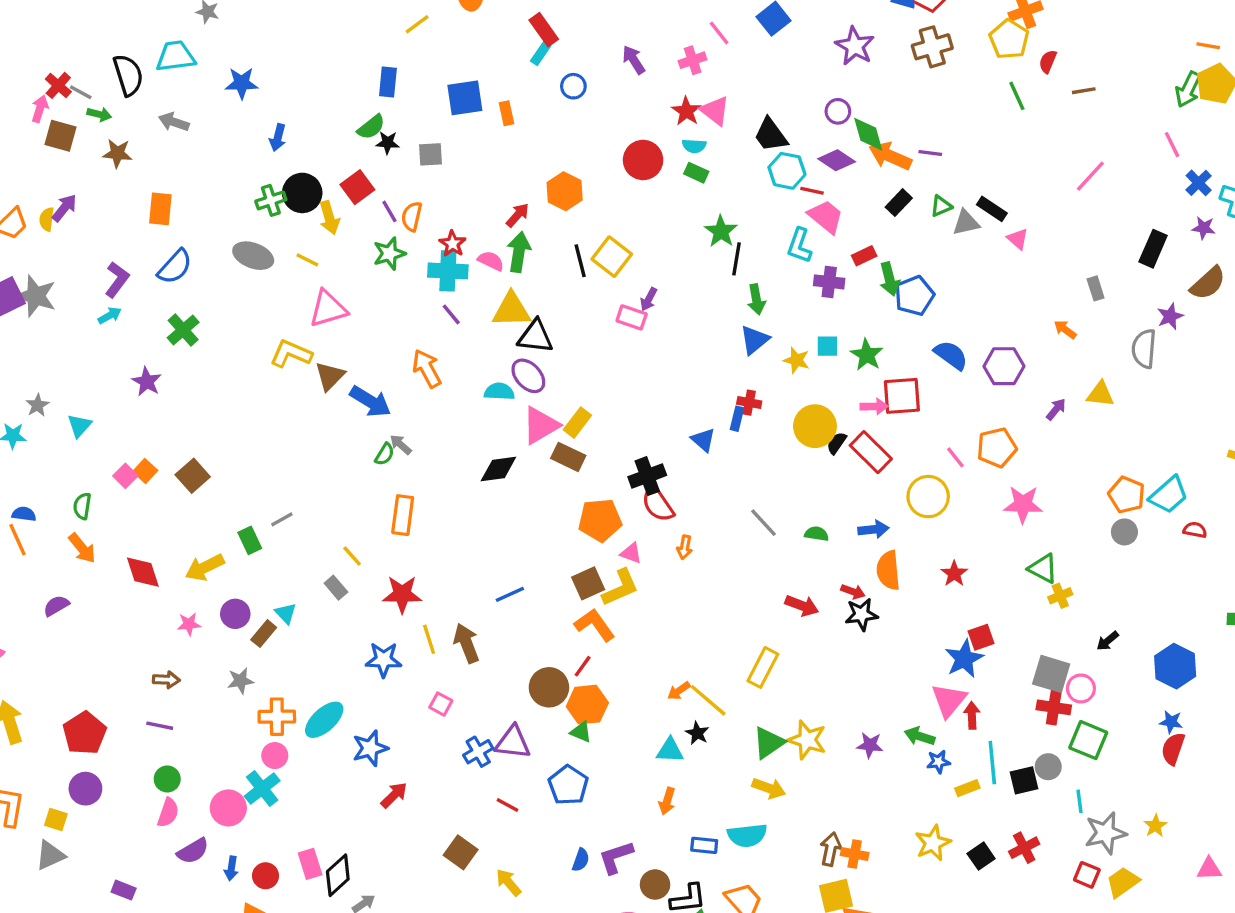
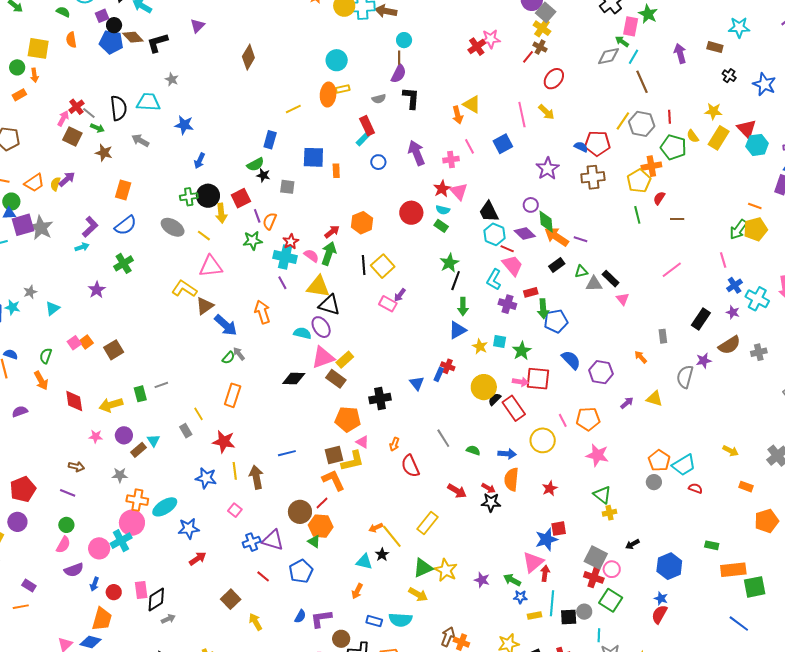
purple arrow: (634, 60) -> (416, 153), size x1.4
red semicircle: (658, 504) -> (410, 466), moved
pink circle: (275, 756) -> (132, 523), size x1.6

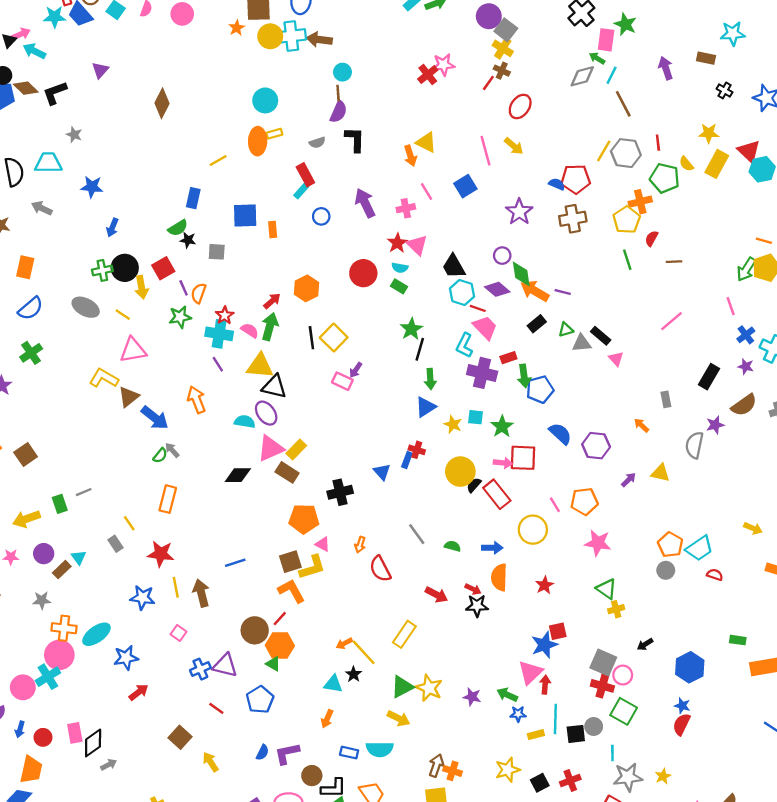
purple cross: (507, 304) -> (482, 373), size x1.4

